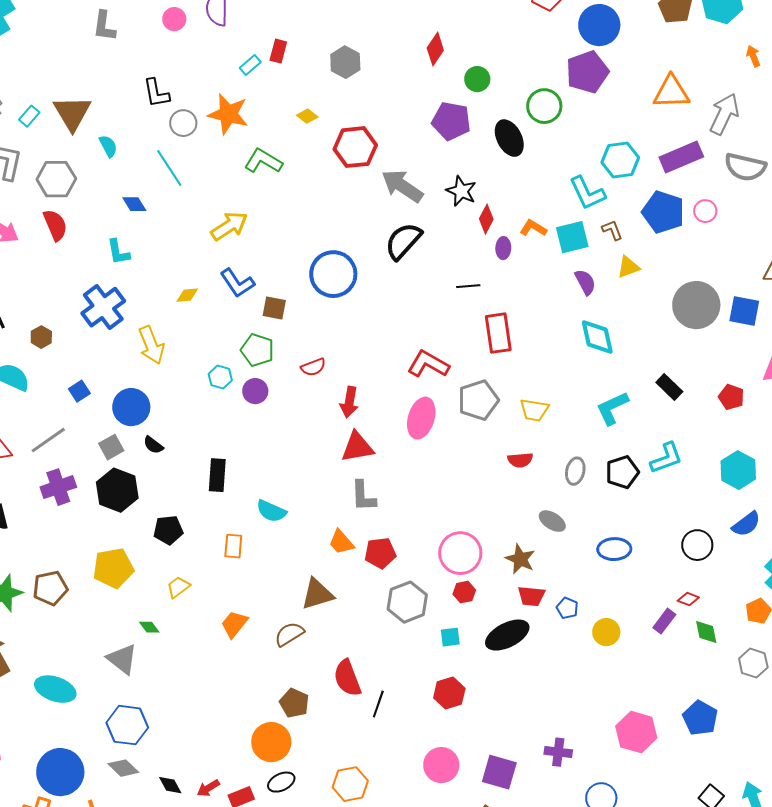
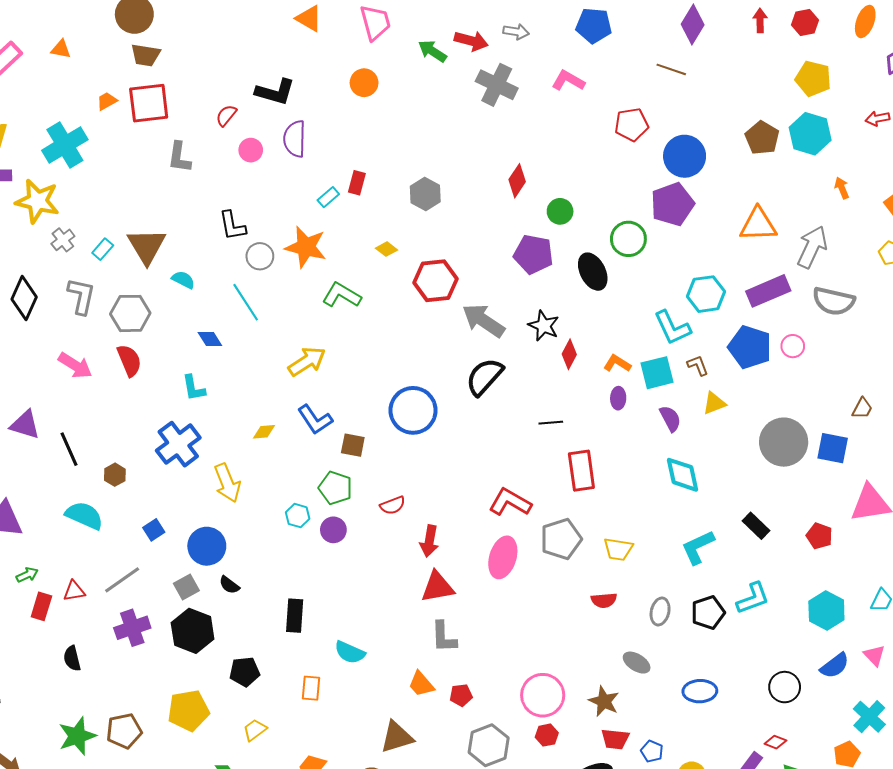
cyan semicircle: (108, 146) -> (183, 280), turned -35
purple ellipse: (503, 248) -> (618, 398), moved
red pentagon: (380, 553) -> (461, 695), size x0.7

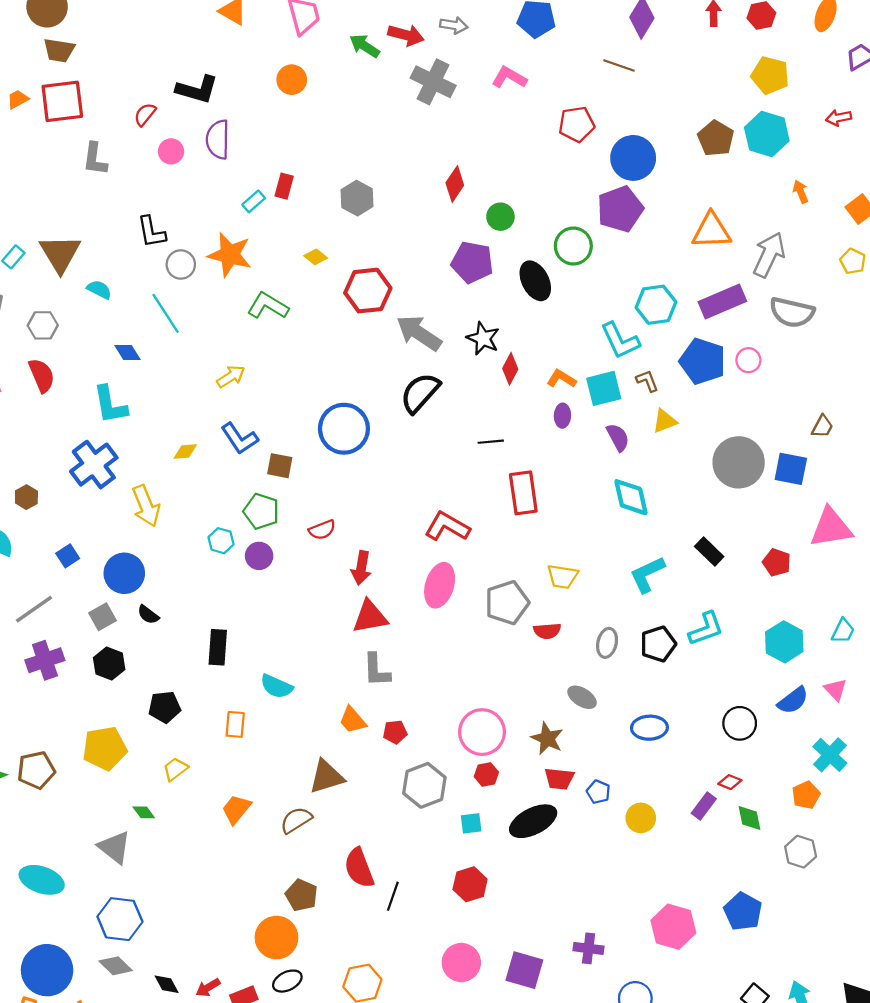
gray hexagon: (130, 313) -> (43, 325), size x0.7
yellow arrow: (307, 361) -> (231, 376), size x0.7
cyan L-shape: (194, 388) -> (110, 405), size x1.4
gray pentagon: (561, 539) -> (507, 603), moved
black hexagon: (193, 631) -> (109, 664), size x0.7

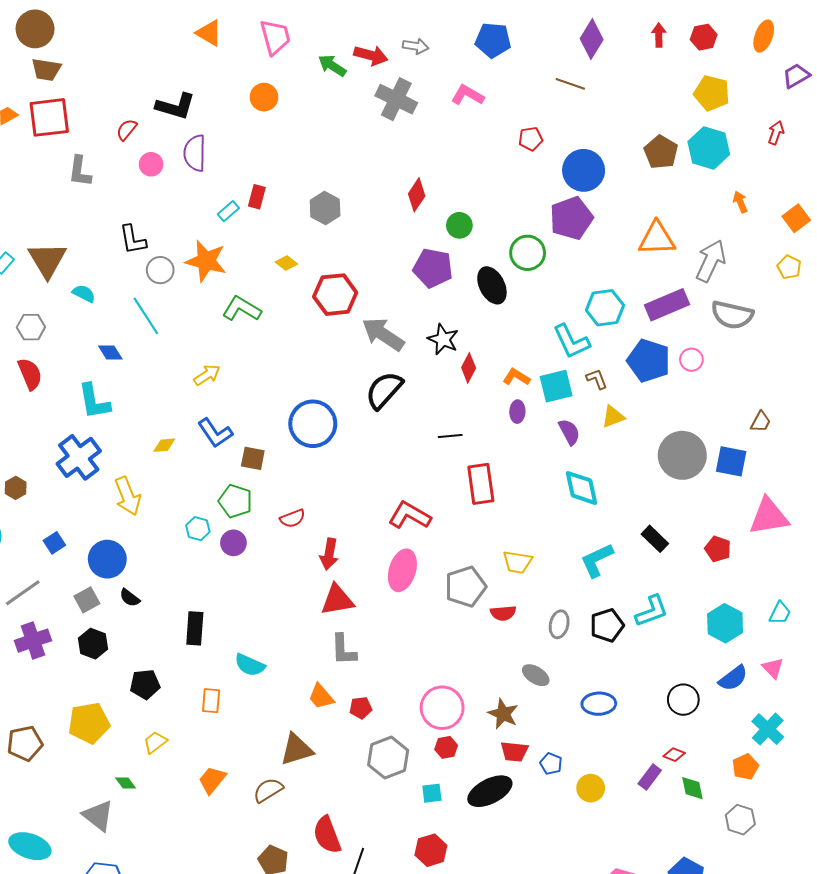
red arrow: (839, 118) -> (776, 133), turned 120
red pentagon: (577, 124) -> (531, 139), size x0.7

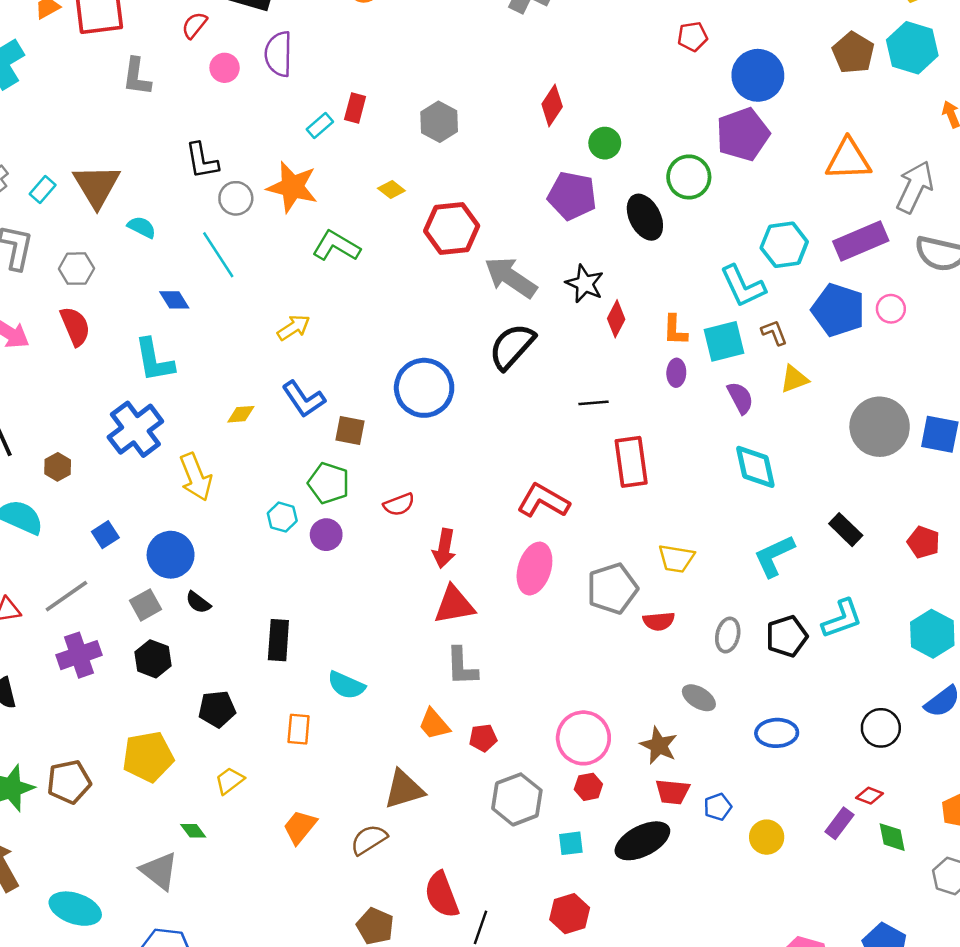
orange L-shape: (516, 377) -> (675, 330), turned -120
blue pentagon: (551, 764) -> (718, 807), turned 30

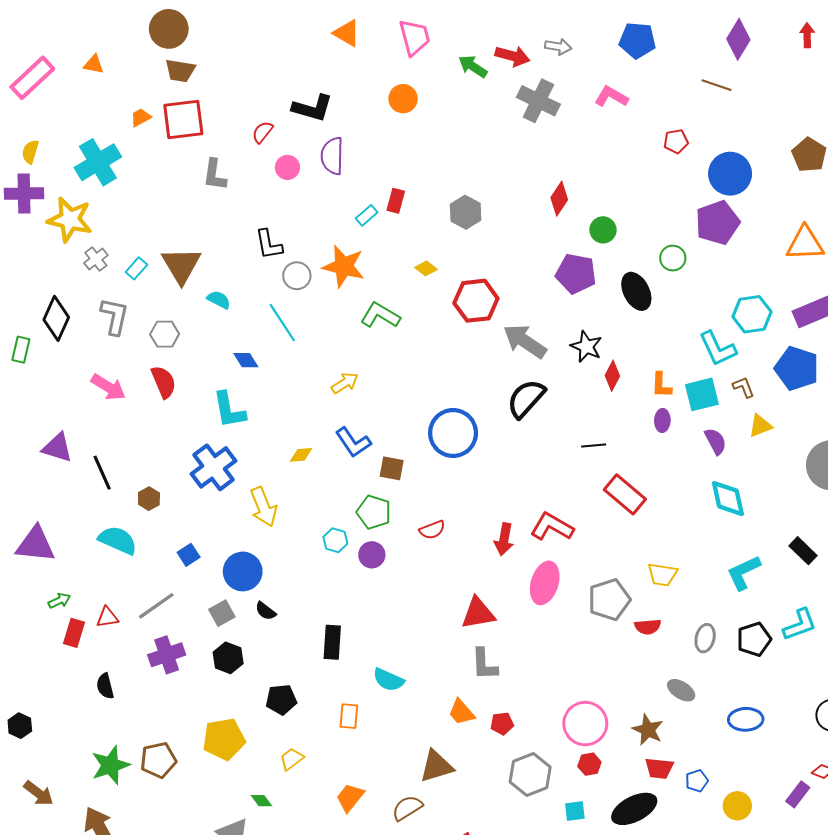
green circle: (689, 177) -> (673, 258), size x0.7
red rectangle: (631, 462) -> (625, 494), turned -42
red arrow: (444, 548) -> (504, 539), moved

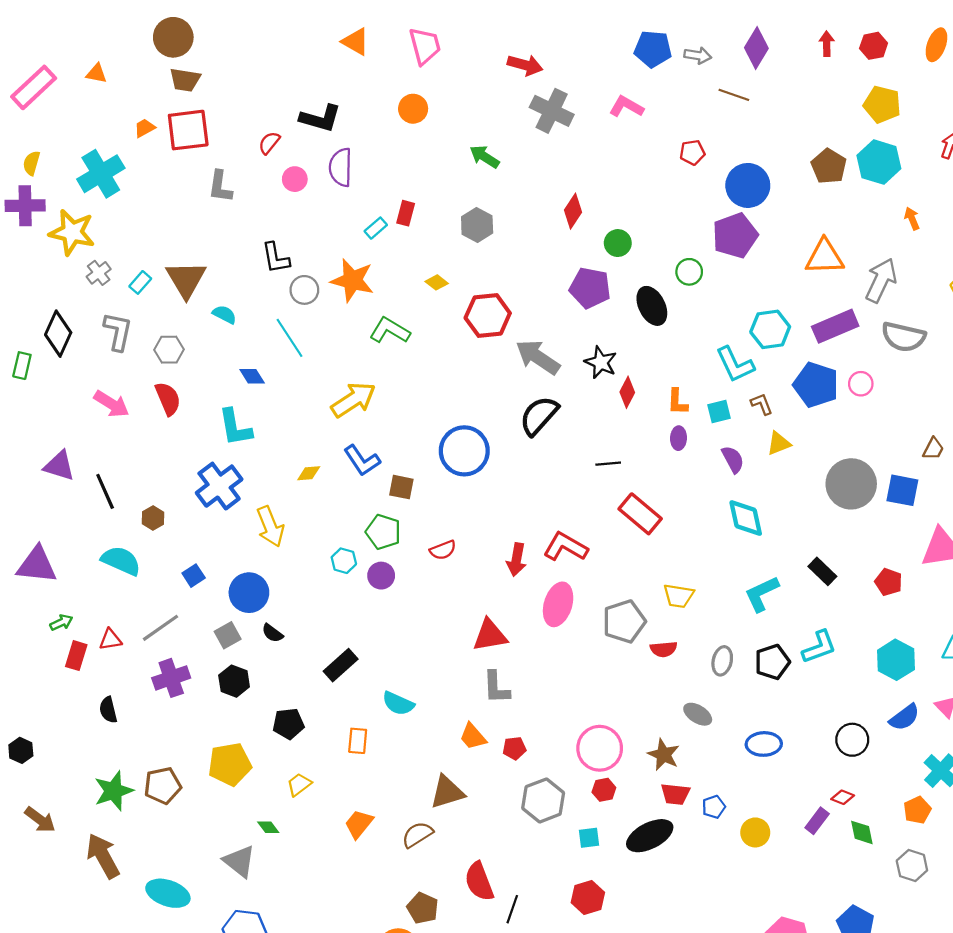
gray arrow: (558, 47) -> (698, 55), moved
green arrow: (473, 66) -> (485, 157), moved
yellow arrow: (345, 383) -> (353, 400), size x1.6
cyan square: (702, 394) -> (719, 411), size x0.7
black rectangle: (332, 642) -> (341, 665), turned 44

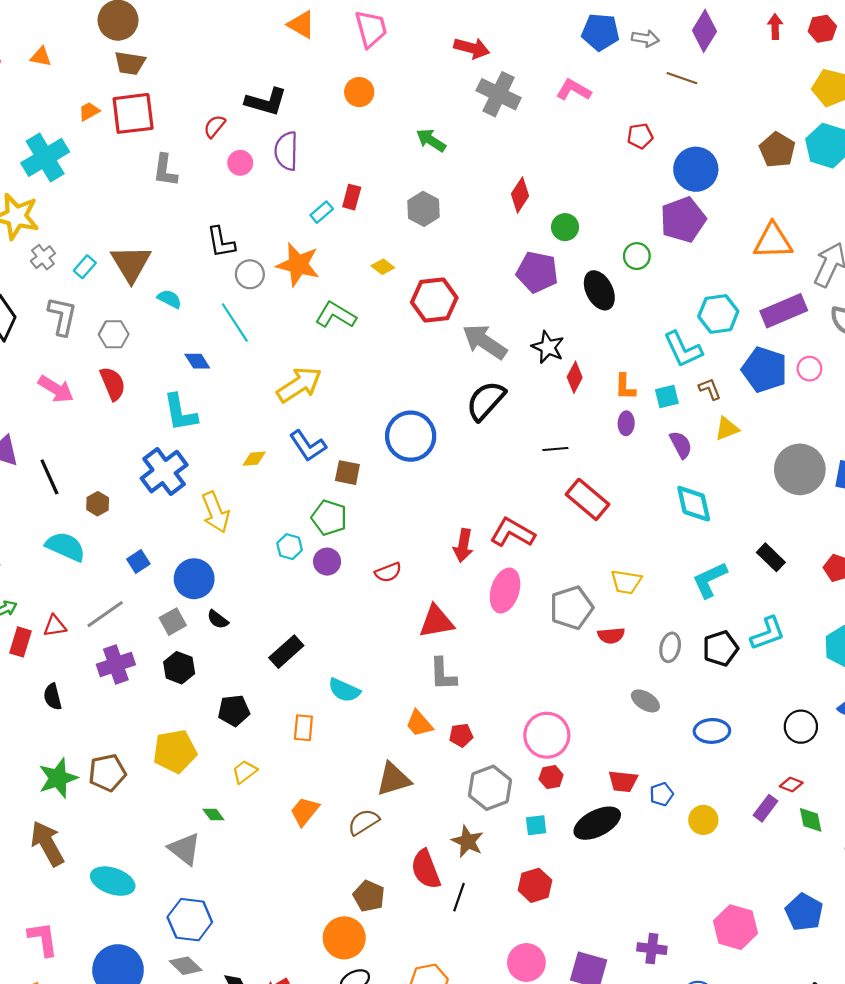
red semicircle: (443, 550) -> (388, 572), moved
brown star: (664, 755) -> (467, 841), moved

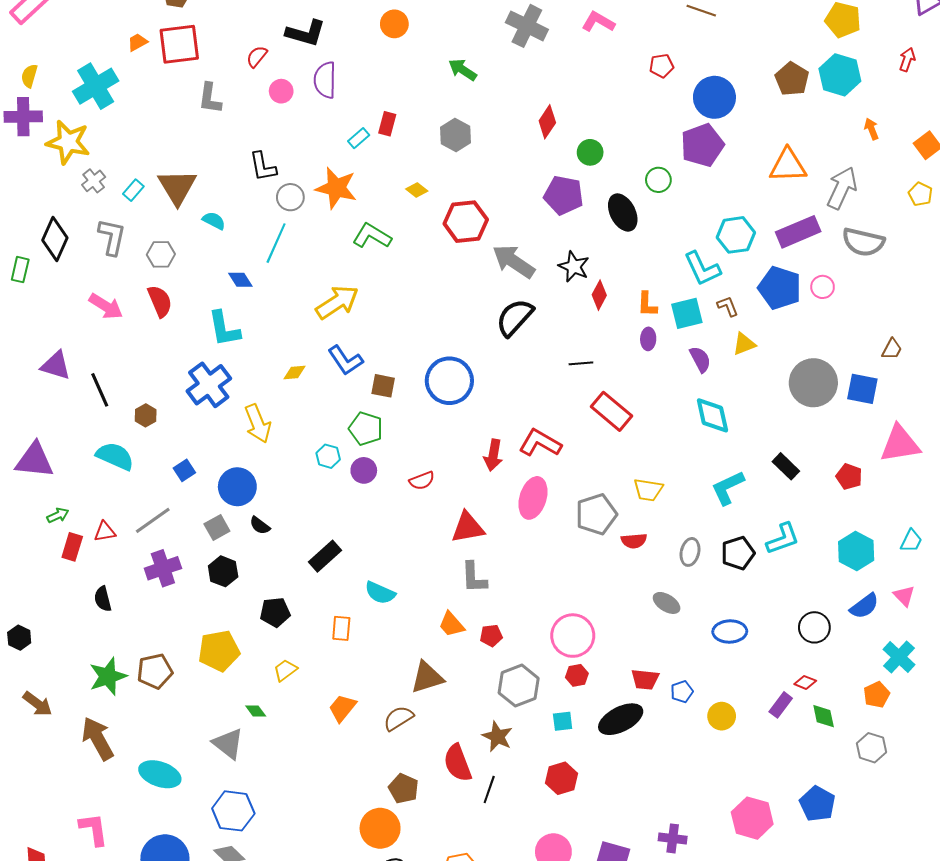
cyan line: (235, 323) -> (276, 243), turned 57
cyan square: (667, 396) -> (687, 313), size x1.4
blue circle: (411, 436) -> (449, 381), moved

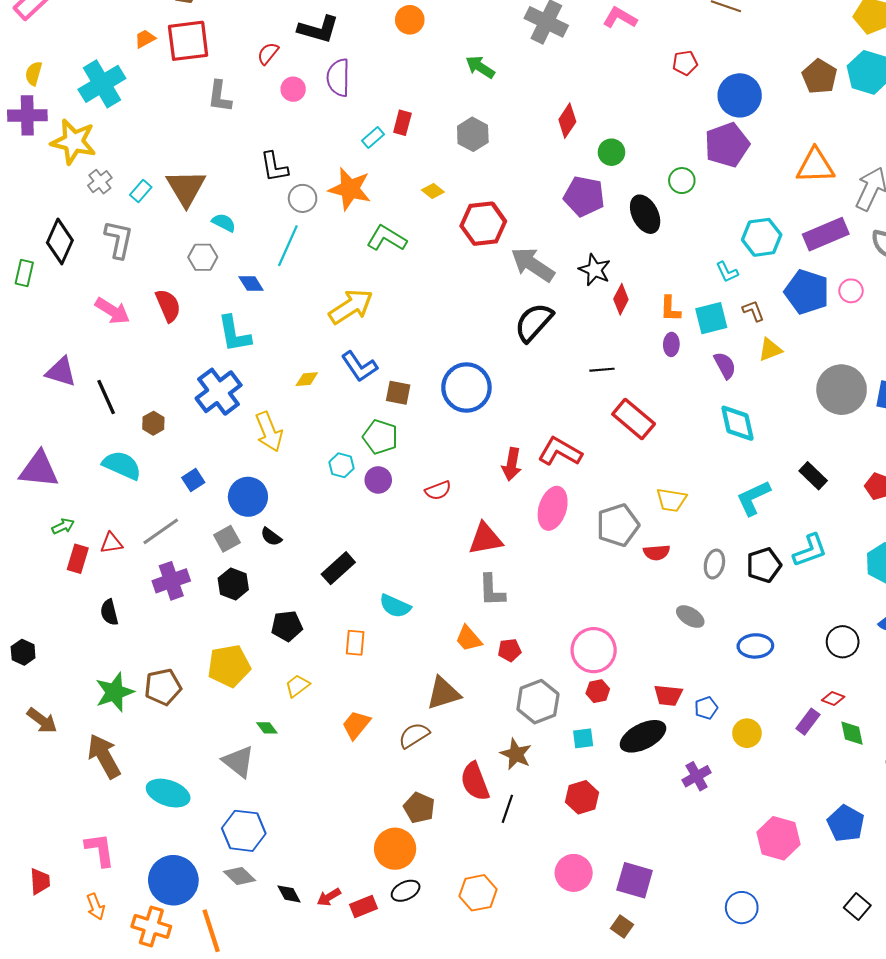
gray hexagon: (161, 254) -> (203, 257), moved
cyan L-shape: (702, 269) -> (727, 272), size x0.6
purple cross: (673, 838) -> (697, 776), moved, turned -36

